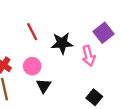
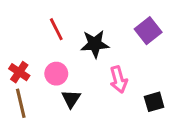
pink arrow: (88, 56) -> (118, 80), moved
black square: (94, 97) -> (154, 102), moved, turned 35

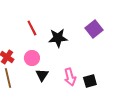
pink arrow: (118, 80) -> (70, 77), moved
black square: (154, 102) -> (90, 81), moved

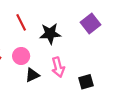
black triangle: (42, 75) -> (32, 75), turned 32
pink arrow: (70, 77) -> (58, 67), moved

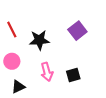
black triangle: (32, 75) -> (18, 87), moved
black square: (86, 82) -> (73, 75), moved

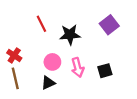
pink circle: (12, 61) -> (52, 62), moved

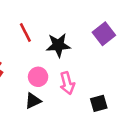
black square: (105, 71) -> (99, 103), moved

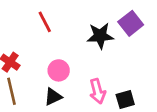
black star: (58, 45) -> (100, 36), moved
pink arrow: (67, 83) -> (97, 91), moved

